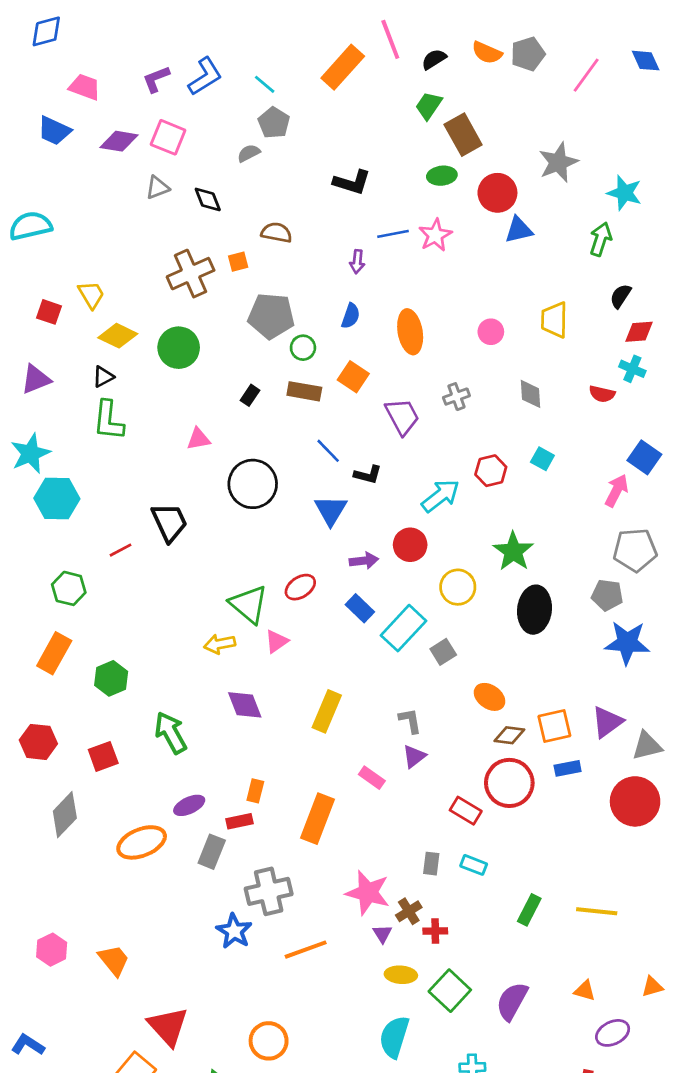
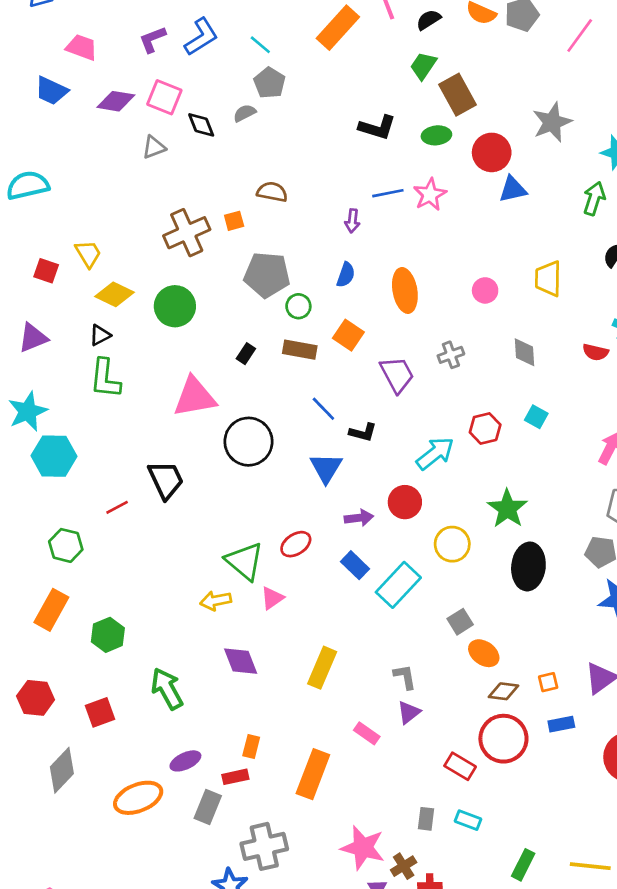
black L-shape: (352, 182) -> (377, 127), moved
black diamond: (208, 199) -> (201, 125), moved
pink triangle: (198, 439) -> (195, 397), size x1.8
gray square: (443, 652) -> (460, 622), moved
orange square: (554, 726) -> (548, 682), size x0.6

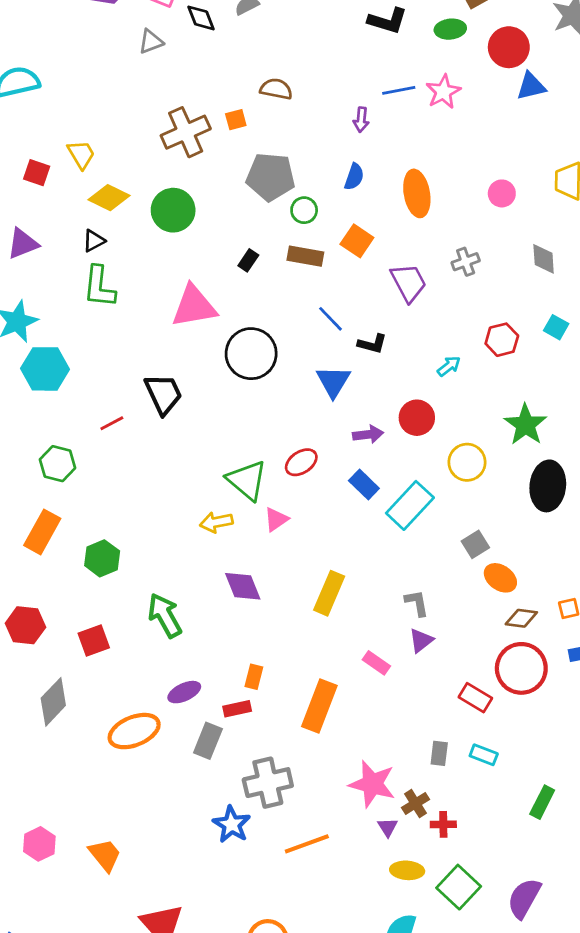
cyan arrow: (435, 453) -> (449, 366), size x0.6

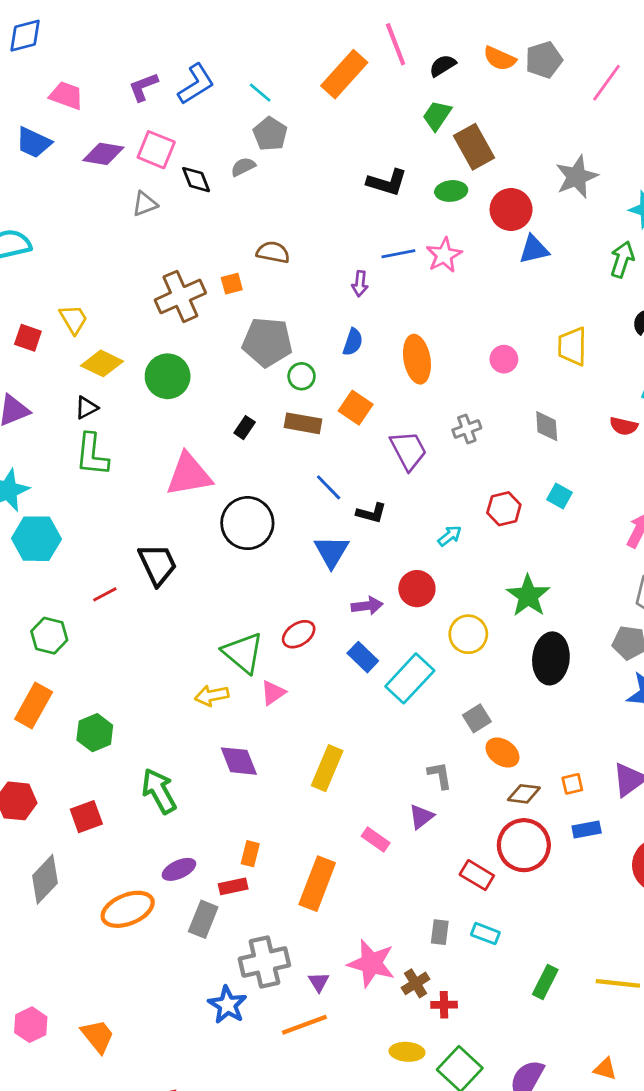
gray L-shape: (417, 603) -> (440, 775), moved
purple triangle: (388, 827) -> (319, 982), moved

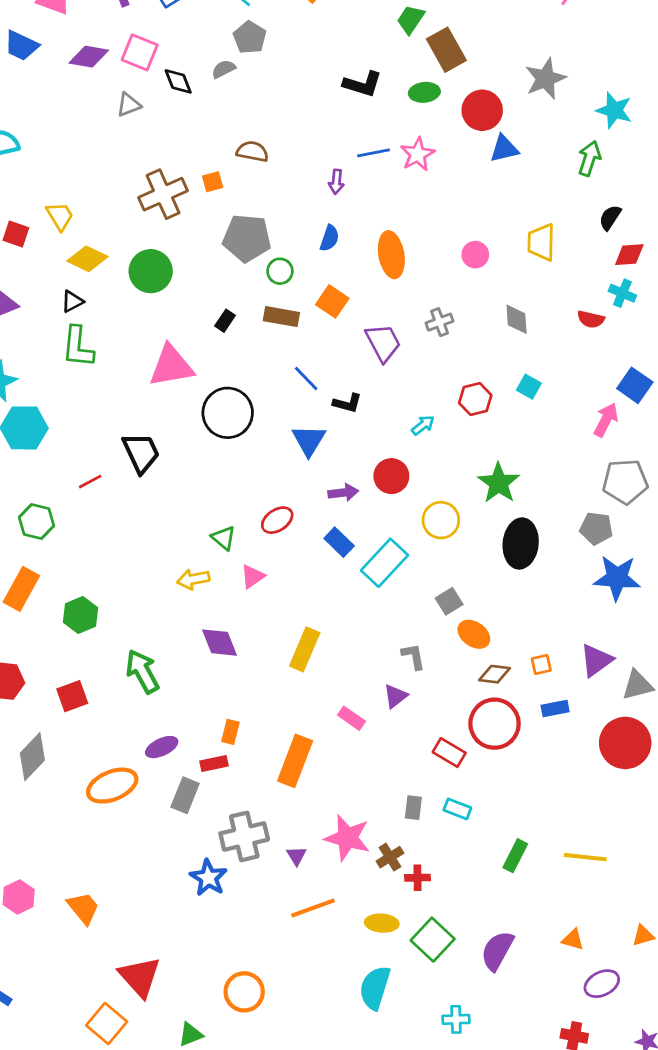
green triangle: (243, 653) -> (224, 538), size x0.6
orange line: (304, 1025) -> (313, 908), moved

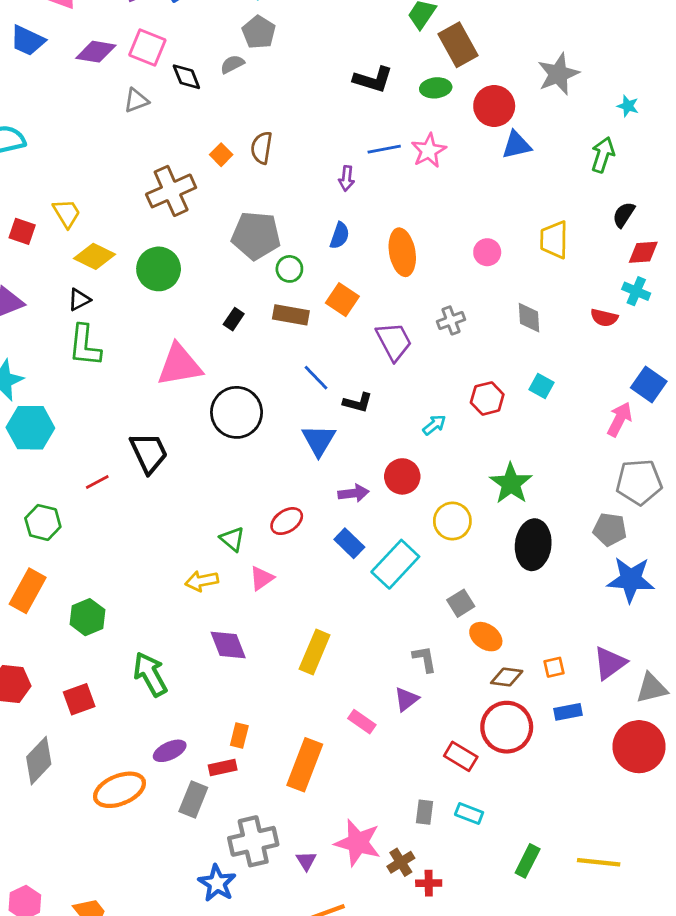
cyan star: (614, 110) -> (628, 106), size x0.6
brown semicircle: (252, 151) -> (262, 148), turned -92
orange square: (213, 182) -> (221, 155), moved, turned -30

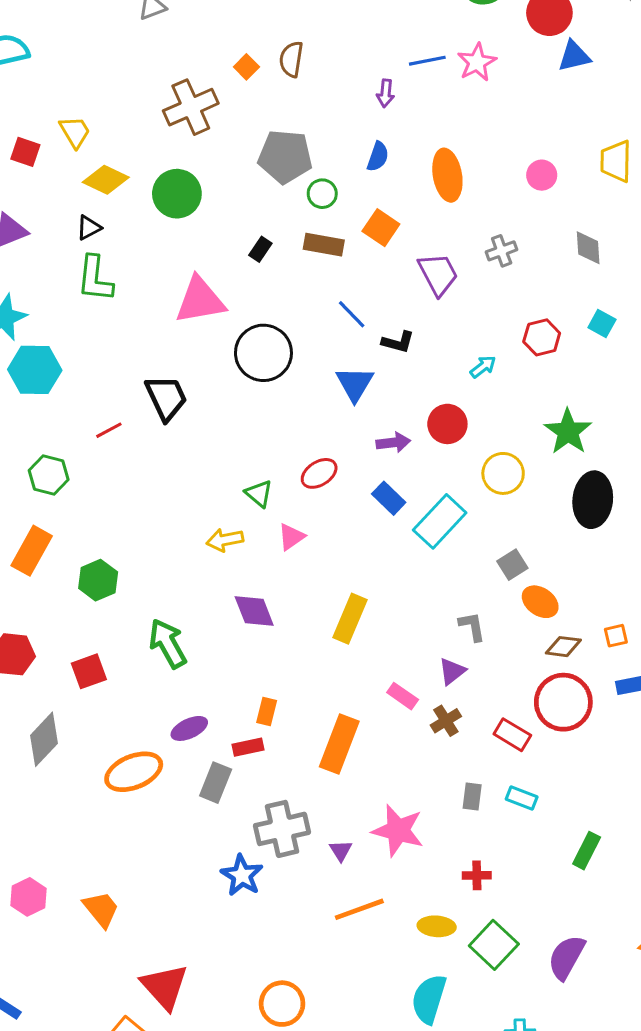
brown cross: (401, 862) -> (446, 721), moved

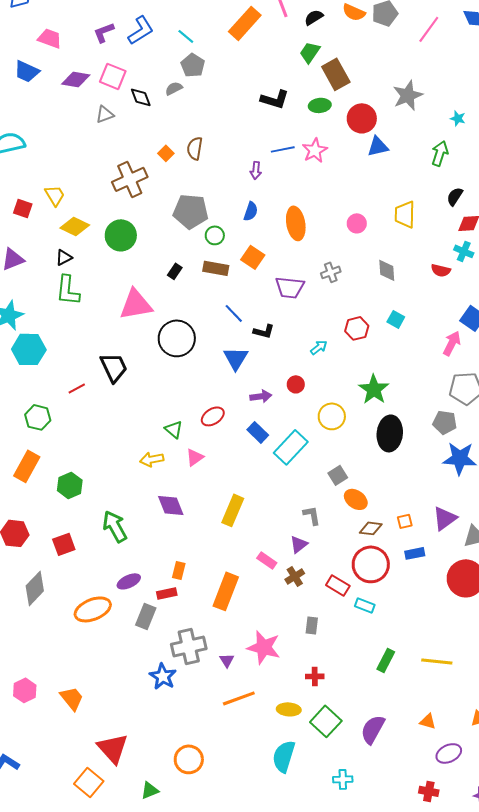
purple trapezoid: (438, 274) -> (290, 287), turned 124
red circle: (447, 424) -> (296, 384), size x0.7
cyan rectangle: (522, 798) -> (365, 605), moved

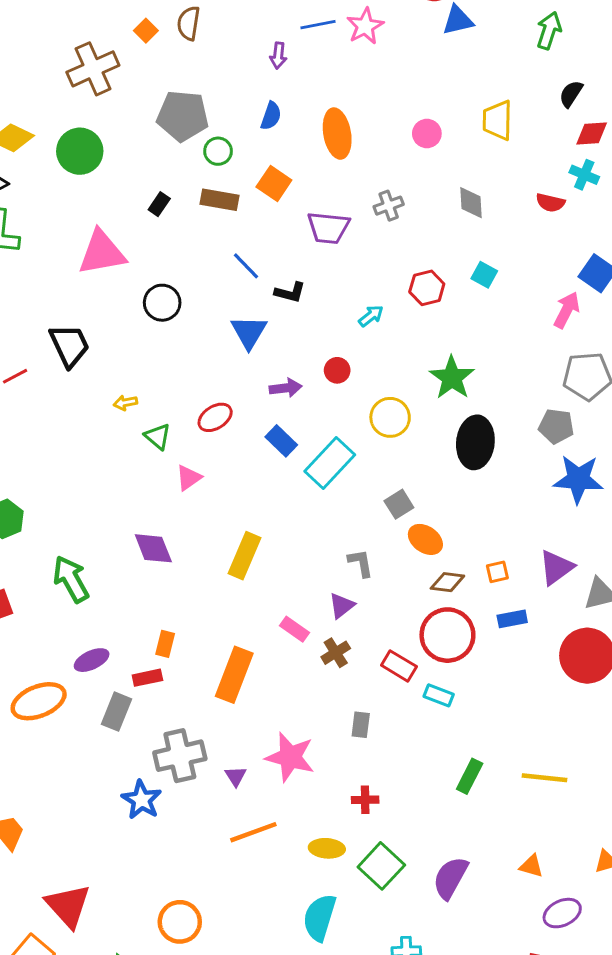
black circle: (177, 338) -> (162, 303), size x0.7
yellow arrow: (152, 459) -> (125, 403), moved, size x0.7

